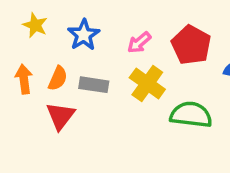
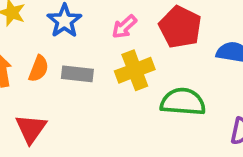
yellow cross: (147, 83) -> (135, 70), turned 36
red triangle: (60, 116) -> (31, 129), moved

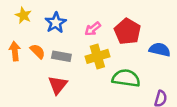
orange semicircle: (39, 69) -> (38, 51), turned -70
red triangle: (31, 129) -> (58, 85), moved

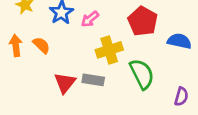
pink arrow: (93, 29) -> (90, 19), moved
gray rectangle: (61, 56) -> (93, 80), moved
green semicircle: (126, 78) -> (142, 74), turned 56

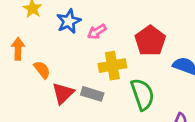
orange semicircle: (41, 45) -> (42, 70), moved

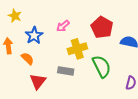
blue star: (69, 21) -> (34, 35), moved
red triangle: (63, 93) -> (38, 81), moved

